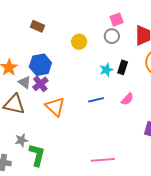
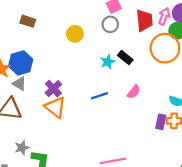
blue hexagon: (40, 65) -> (21, 63), moved
black rectangle: (123, 67) -> (125, 58), turned -64
purple cross: (40, 84) -> (53, 89), moved

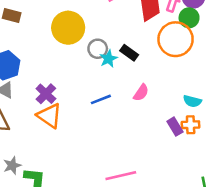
gray circle: (110, 24) -> (98, 49), moved
yellow circle: (75, 34) -> (68, 28), size x1.6
purple rectangle: (161, 122) -> (175, 127), turned -40

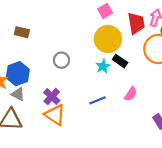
yellow circle: (68, 28) -> (108, 39), moved
gray circle: (98, 49) -> (61, 60), moved

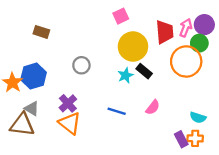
pink square: (105, 11) -> (121, 16), moved
gray triangle: (18, 94) -> (32, 109), moved
blue line: (97, 100) -> (117, 111), turned 35

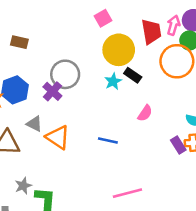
gray circle: (81, 65) -> (65, 74), size x1.5
purple cross: (68, 103) -> (52, 91), moved
gray triangle: (32, 109) -> (34, 124), moved
blue line: (117, 111) -> (108, 140), moved

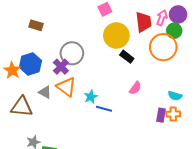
cyan star: (113, 81) -> (91, 97), moved
orange triangle: (58, 137) -> (66, 87), moved
purple rectangle: (178, 145) -> (161, 115), turned 40

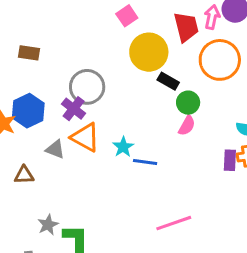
green circle: (174, 31) -> (188, 103), moved
brown triangle: (22, 107) -> (24, 175), size x0.6

